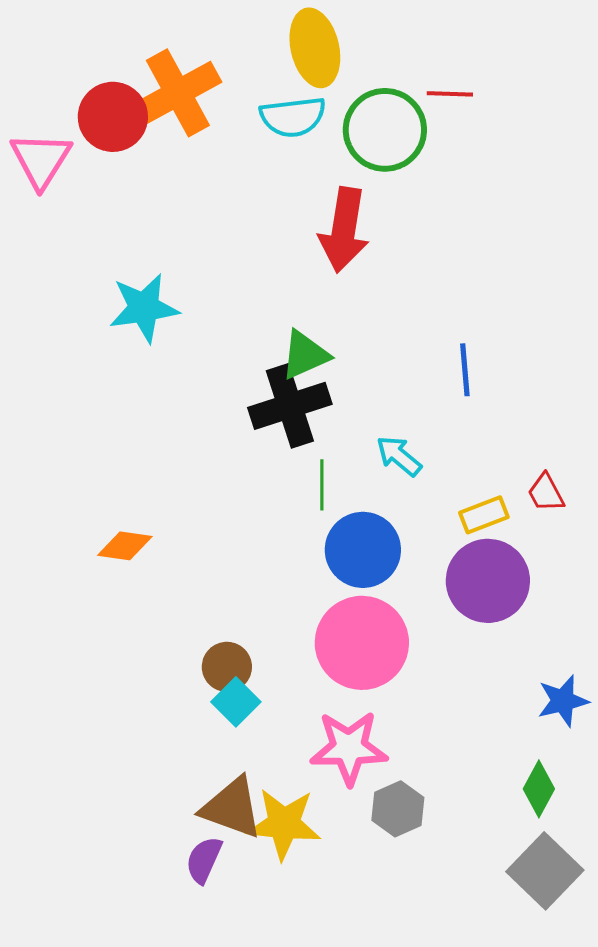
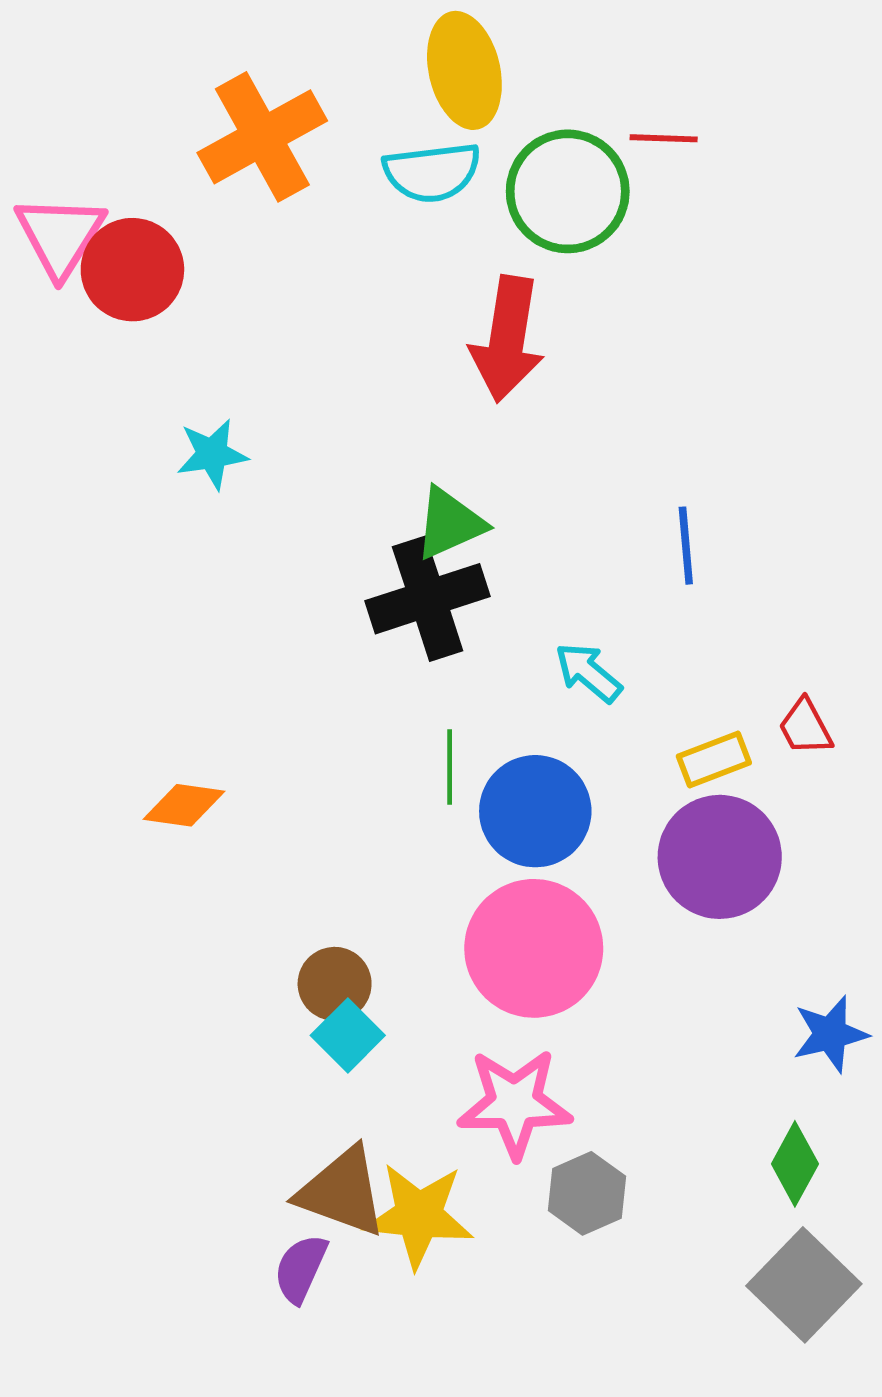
red circle: (113, 117) -> (132, 270), moved
cyan star: (144, 308) -> (212, 454), size x0.7
green line: (322, 485) -> (450, 767), moved

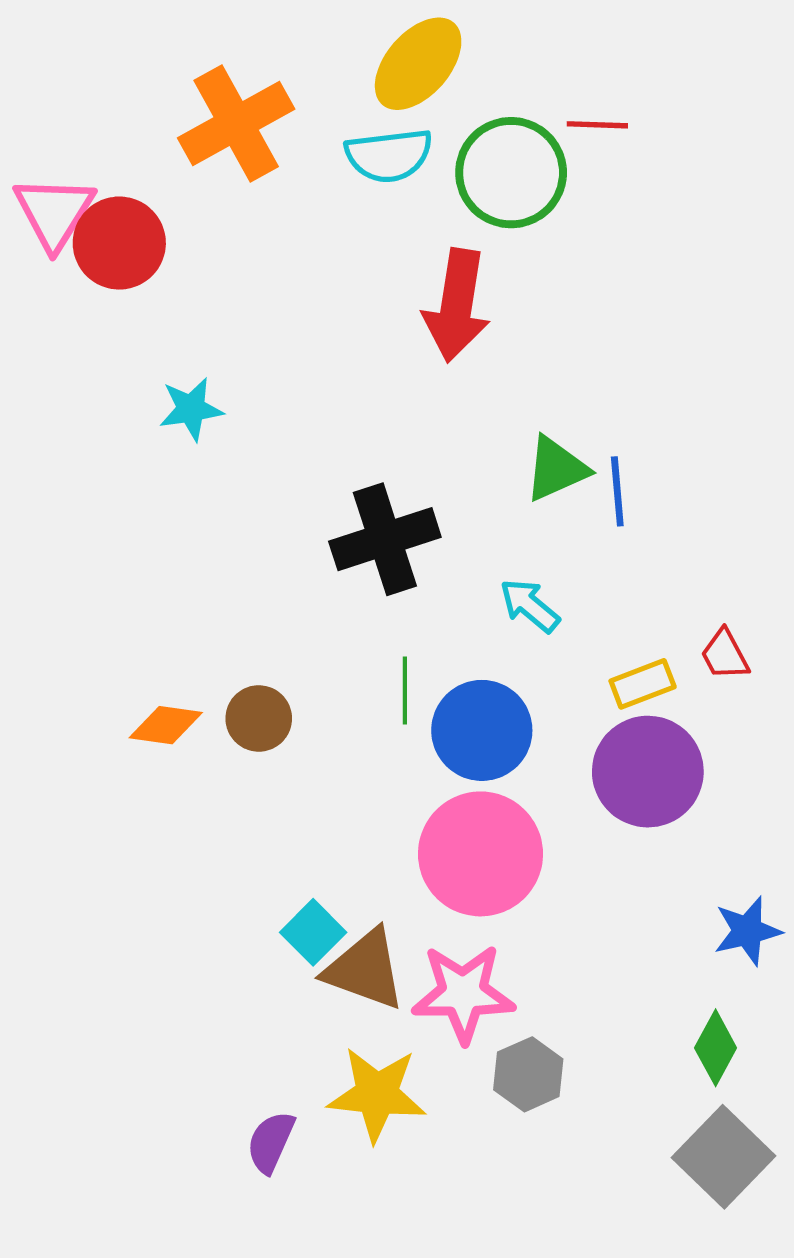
yellow ellipse: (464, 70) -> (418, 64), turned 54
green triangle: (450, 523) -> (556, 469), moved
brown circle: (335, 984) -> (259, 718), moved
brown triangle: (342, 1192) -> (365, 969), moved

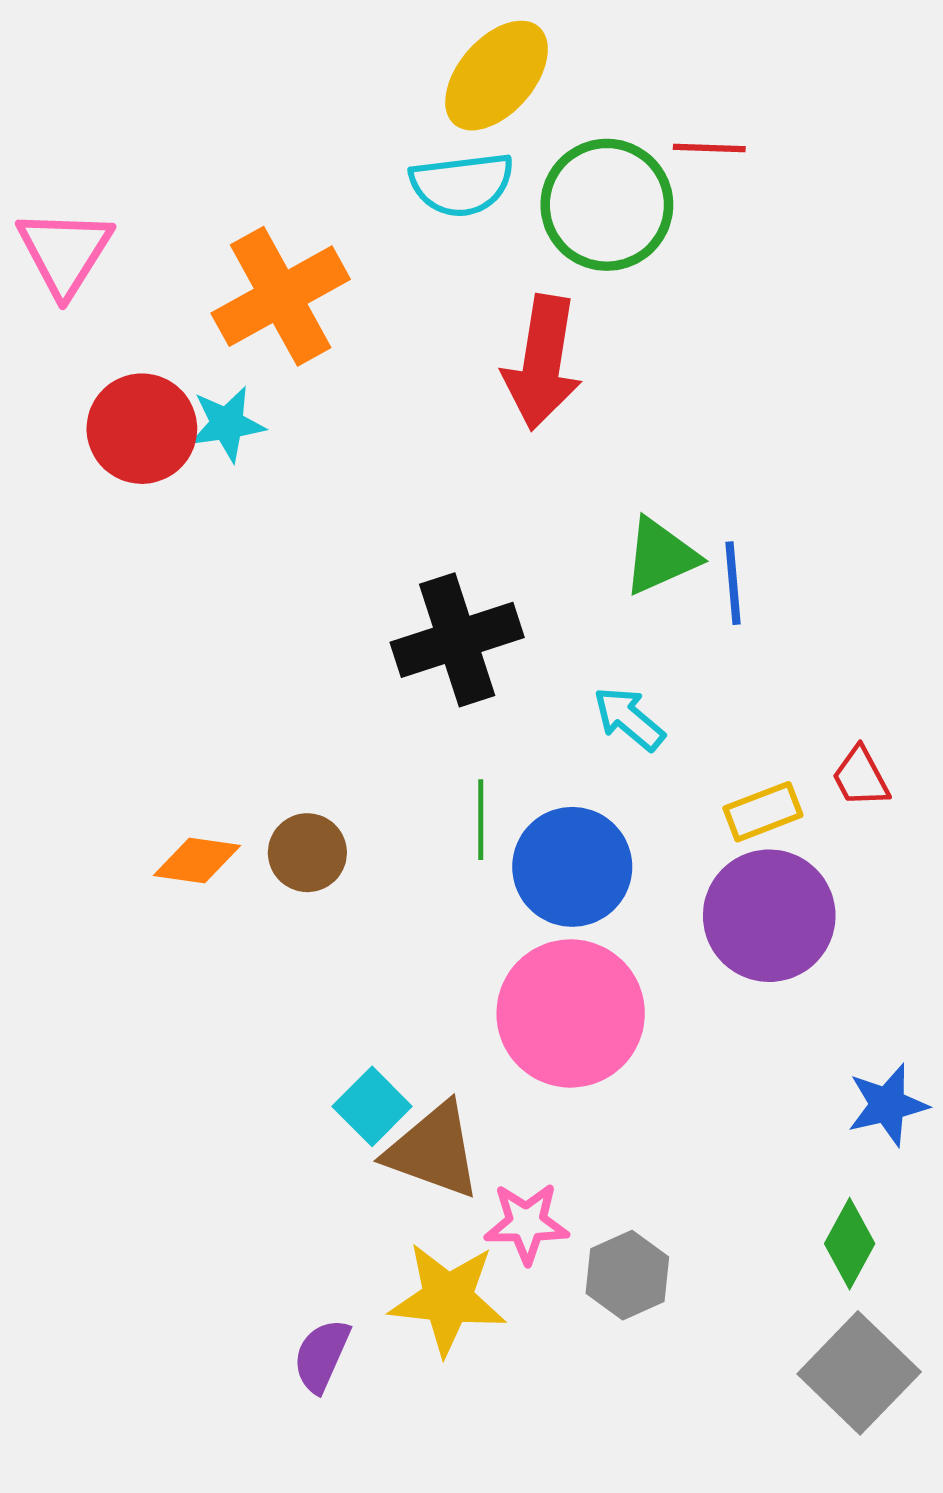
orange cross: (236, 124) -> (281, 296), moved
red circle: (119, 243) -> (142, 429), moved
cyan star: (191, 409) -> (227, 424), moved
pink star: (463, 993) -> (526, 1223), moved, size x0.7

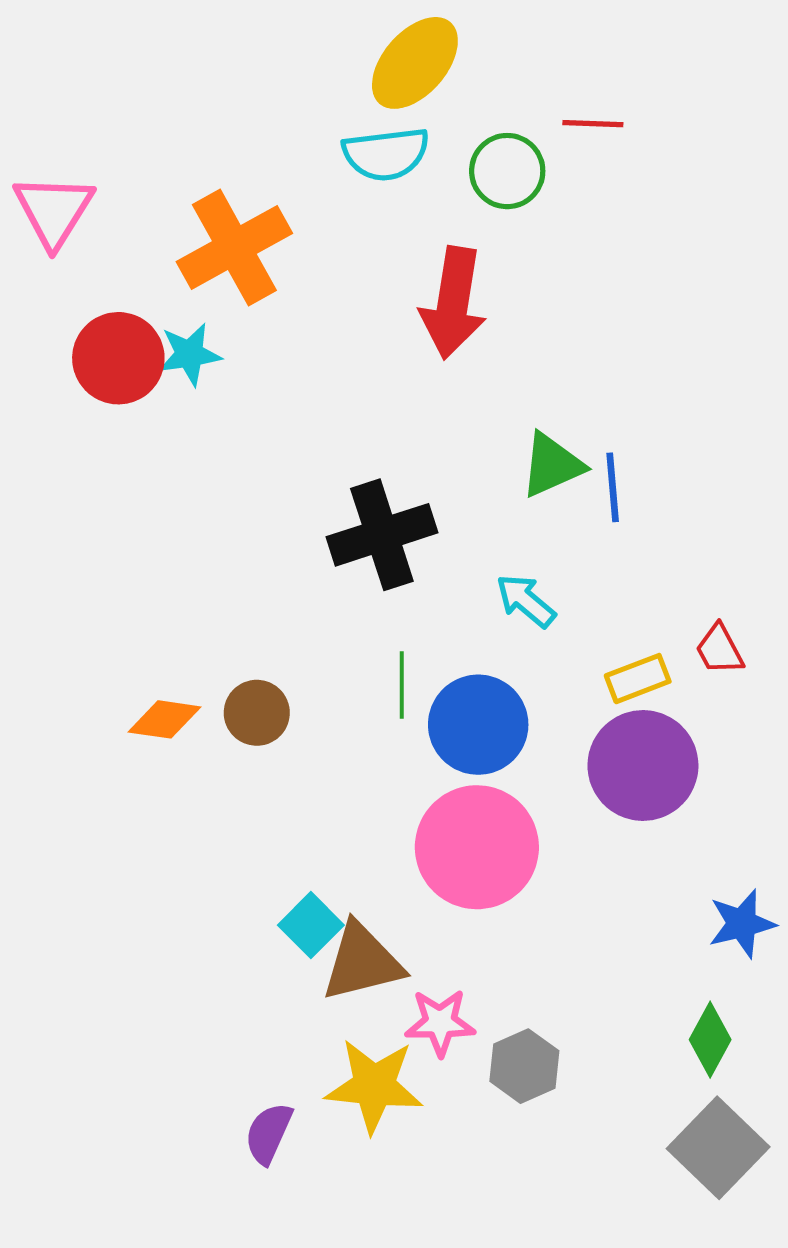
green circle: (607, 205) -> (507, 171), size x0.7
brown triangle: (433, 1151) -> (362, 962), turned -34

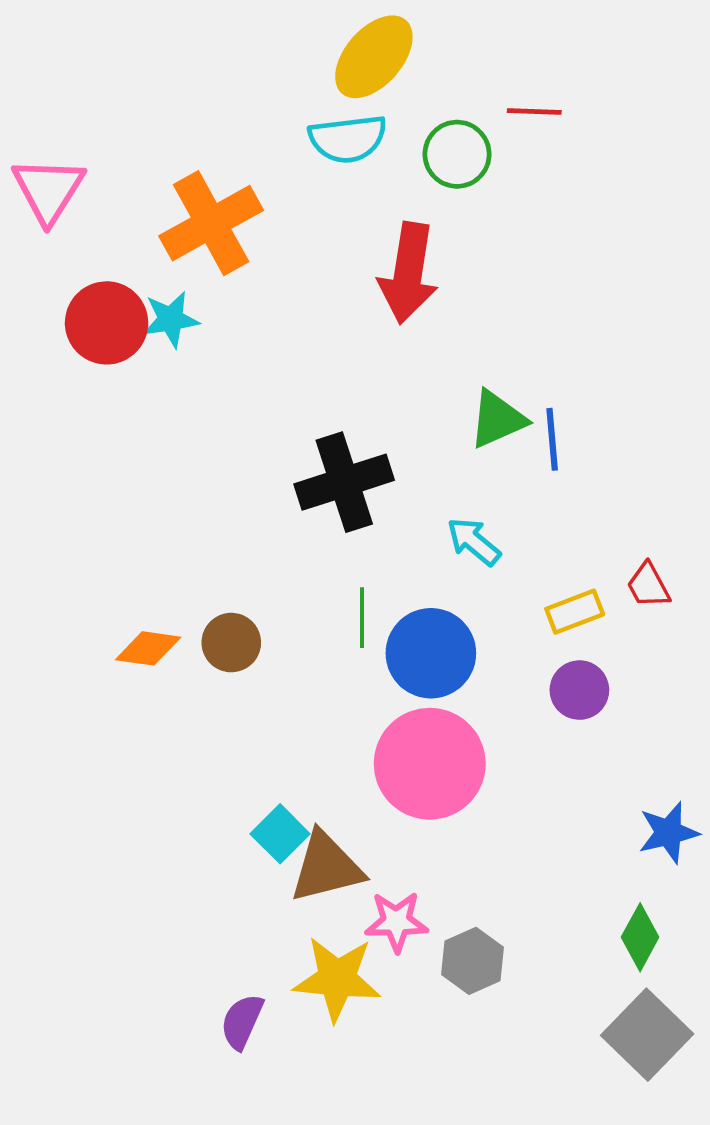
purple circle: (643, 766) -> (579, 690), size x0.6

